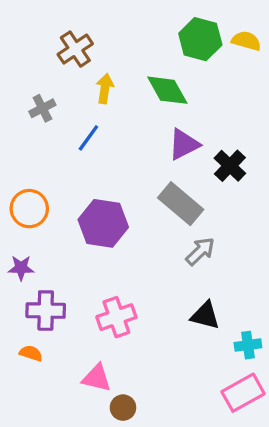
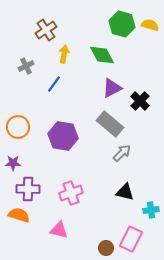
orange semicircle: (31, 353) -> (19, 215), size x1.5
pink rectangle: (243, 393) -> (131, 239), moved, turned -35
brown circle: (123, 408) -> (106, 248), moved

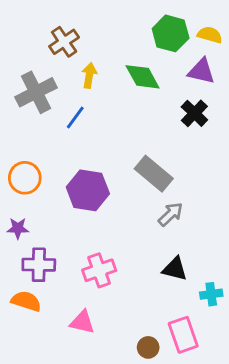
gray cross: (26, 66) -> (36, 92), size x1.8
purple triangle: (112, 88) -> (201, 71), moved, turned 40
black cross: (140, 101) -> (194, 113), moved
pink rectangle: (131, 239) -> (183, 335), turned -45

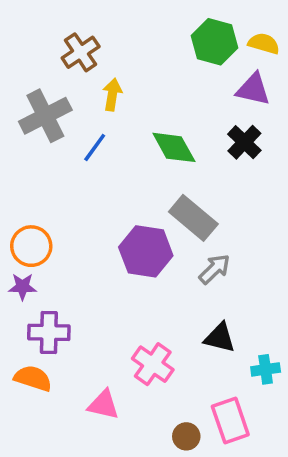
green diamond: (143, 77) -> (174, 147), moved
orange circle: (25, 178) -> (31, 246), moved
purple hexagon: (88, 190) -> (146, 251), moved
pink cross: (99, 270) -> (153, 364), moved, turned -36

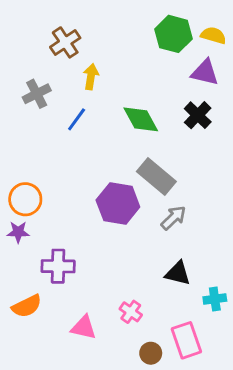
gray cross: (45, 116) -> (37, 94), size x0.7
purple cross: (49, 332) -> (58, 266), moved
pink cross: (153, 364) -> (131, 312), moved, size x0.7
orange semicircle: (33, 378) -> (27, 306), turned 136

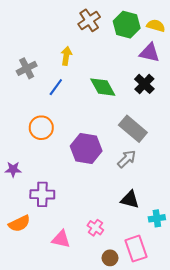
brown cross: (65, 42) -> (89, 20), moved
gray rectangle: (156, 176) -> (133, 129), moved
orange circle: (25, 199) -> (41, 128), moved

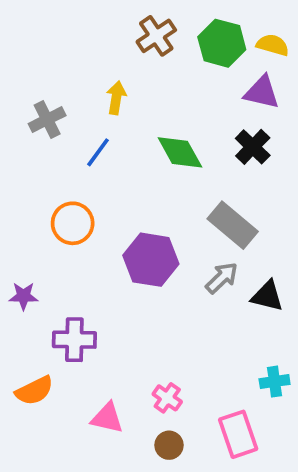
black triangle: (130, 200) -> (267, 296), moved
brown circle: (110, 258) -> (169, 445), moved

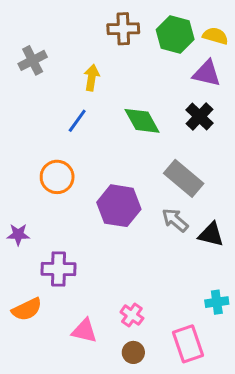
brown cross: (156, 36) -> (123, 29), turned 32
gray cross: (47, 120) -> (33, 60), moved
gray arrow: (222, 278) -> (175, 220), turned -96

